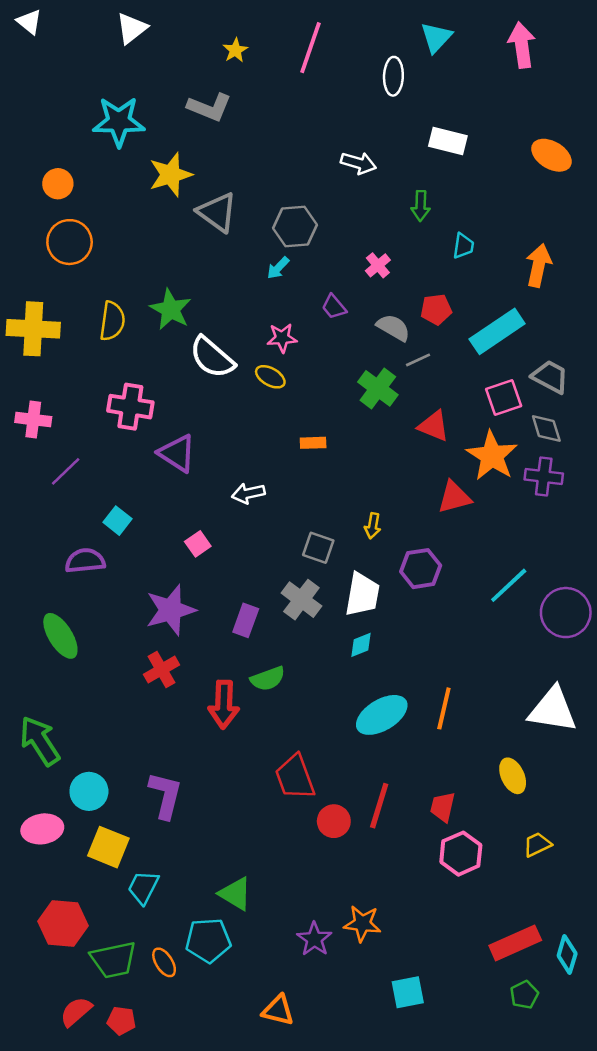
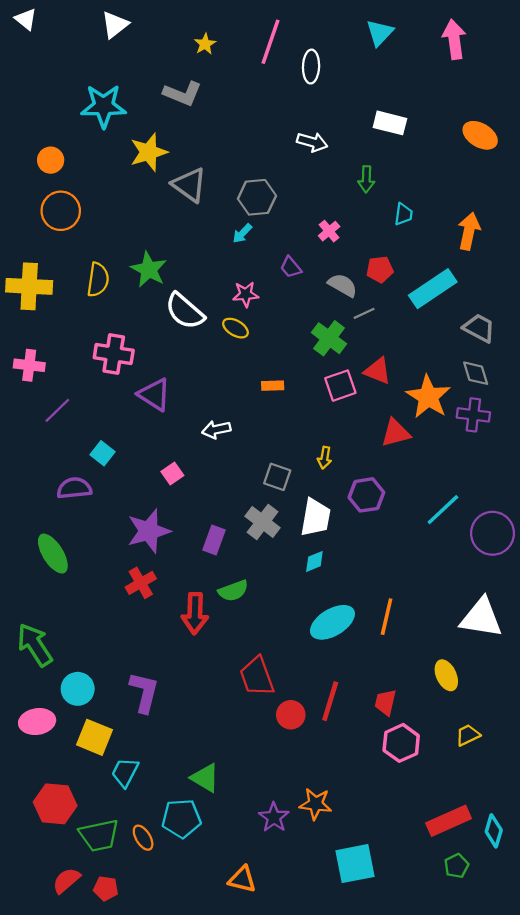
white ellipse: (393, 76) -> (311, 67), moved
pink square: (504, 397) -> (340, 386), moved
cyan square: (408, 992) -> (355, 864), size x1.4

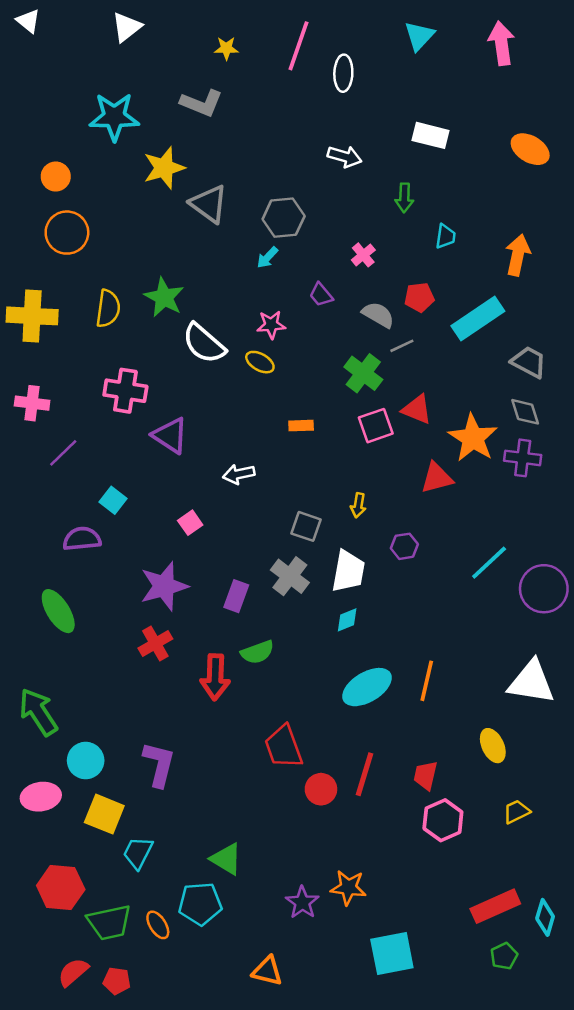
yellow star: (205, 44) -> (226, 48), turned 30
purple hexagon: (366, 495) -> (404, 546), size x0.7

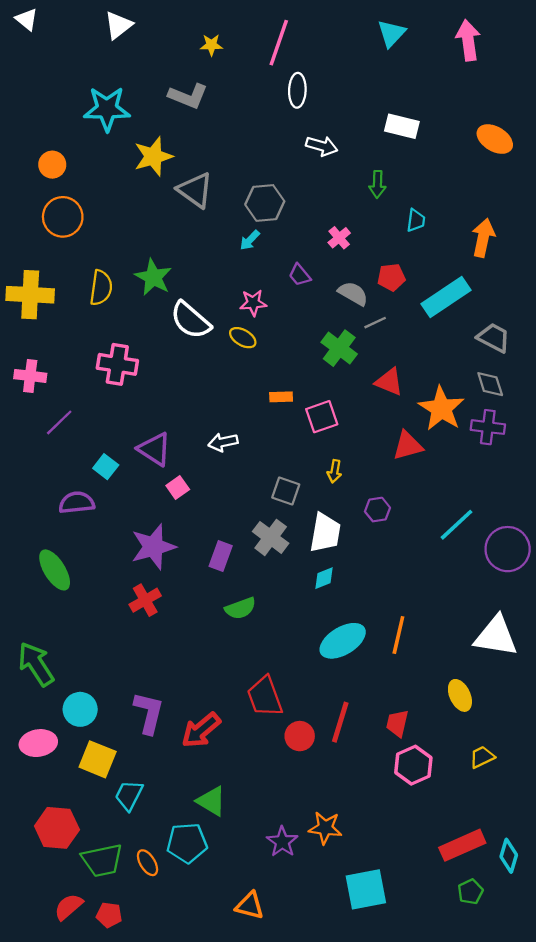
white ellipse: (343, 73) -> (297, 90), moved
pink square: (376, 426) -> (322, 417), moved
purple triangle: (170, 436) -> (154, 449), moved
red arrow: (215, 677) -> (201, 730), moved, turned 48

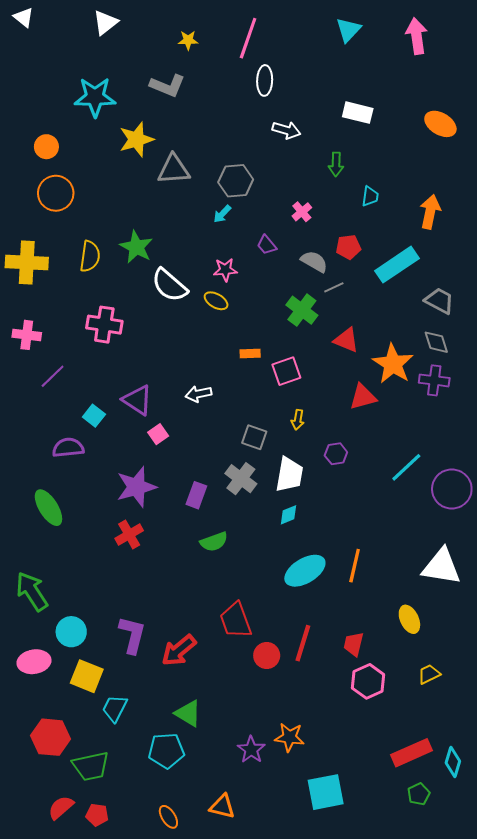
gray triangle: (195, 190) -> (174, 169), turned -40
orange ellipse: (148, 863) -> (168, 817), moved

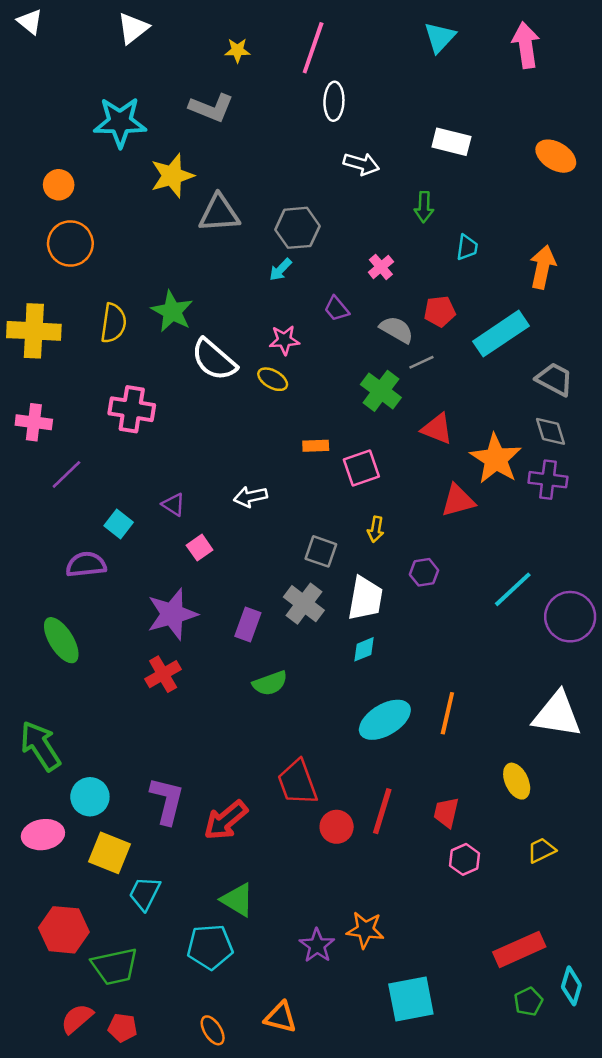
purple triangle: (137, 400) -> (173, 504), size x0.6
pink hexagon: (368, 681) -> (464, 859), size x0.7
cyan diamond: (453, 762) -> (571, 986), moved

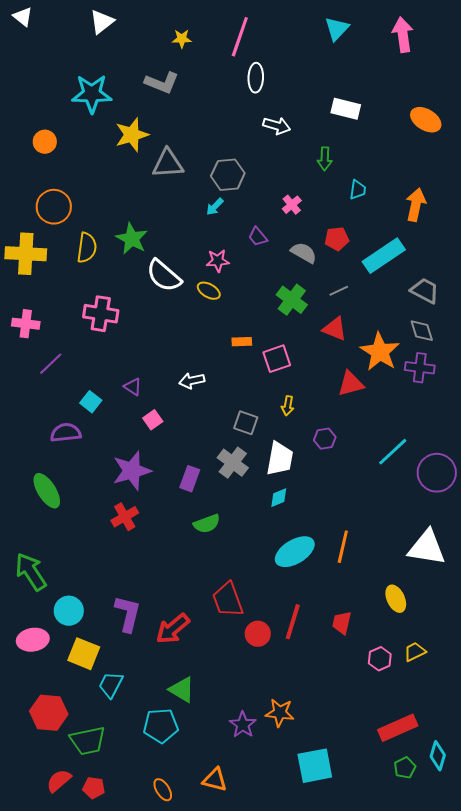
orange circle: (70, 243) -> (54, 207), moved
gray line: (421, 362) -> (339, 291), moved
pink hexagon: (464, 859) -> (380, 659), moved

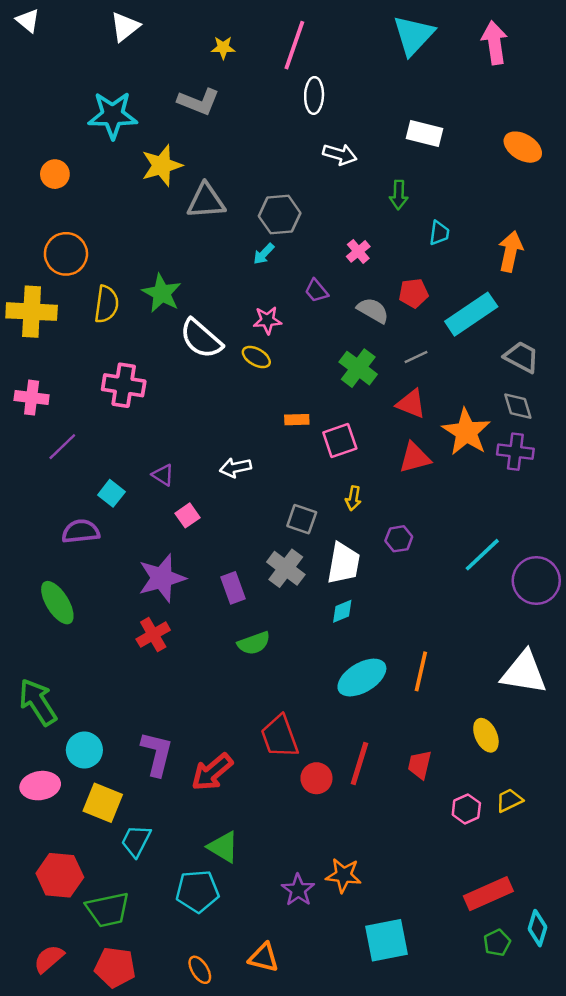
cyan triangle: (337, 29) -> (413, 35), size x1.4
red triangle: (351, 384) -> (415, 458), moved
purple rectangle: (190, 479) -> (233, 588), turned -40
red semicircle: (59, 781) -> (49, 959), moved
red pentagon: (94, 788) -> (115, 967), size x1.5

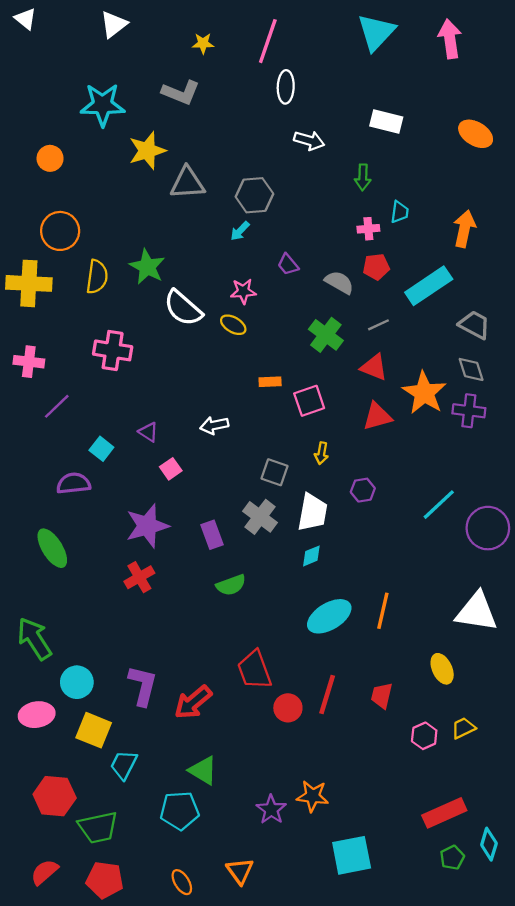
pink cross: (358, 251) -> (368, 229), moved, turned 35
orange triangle: (264, 958) -> (240, 871), turned 40

